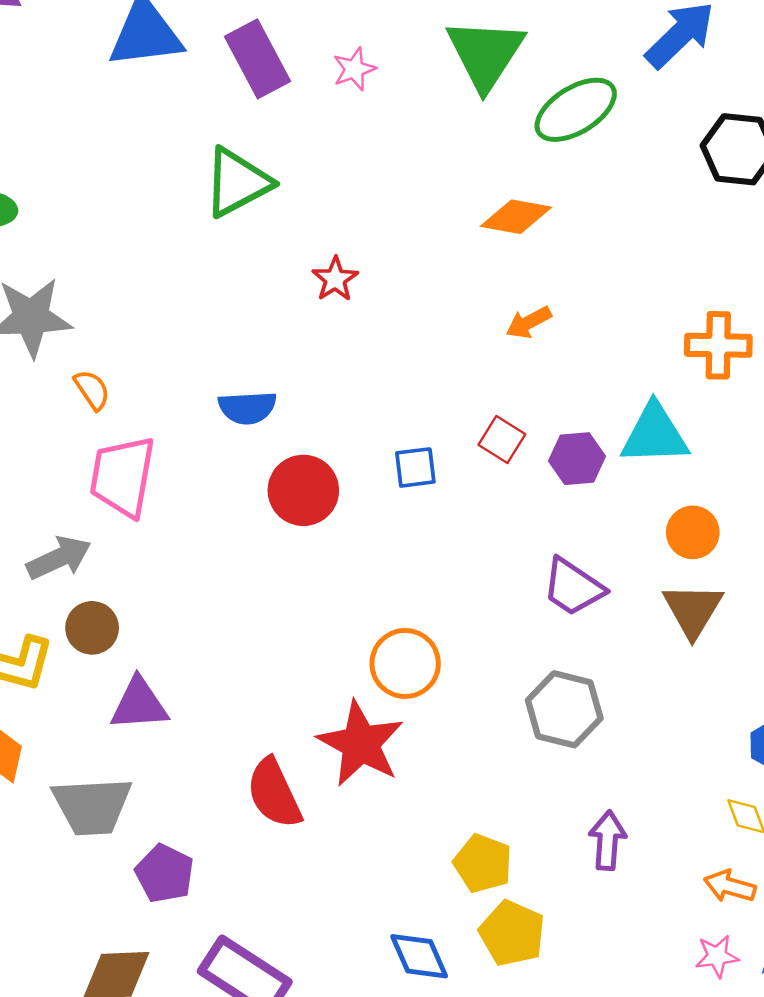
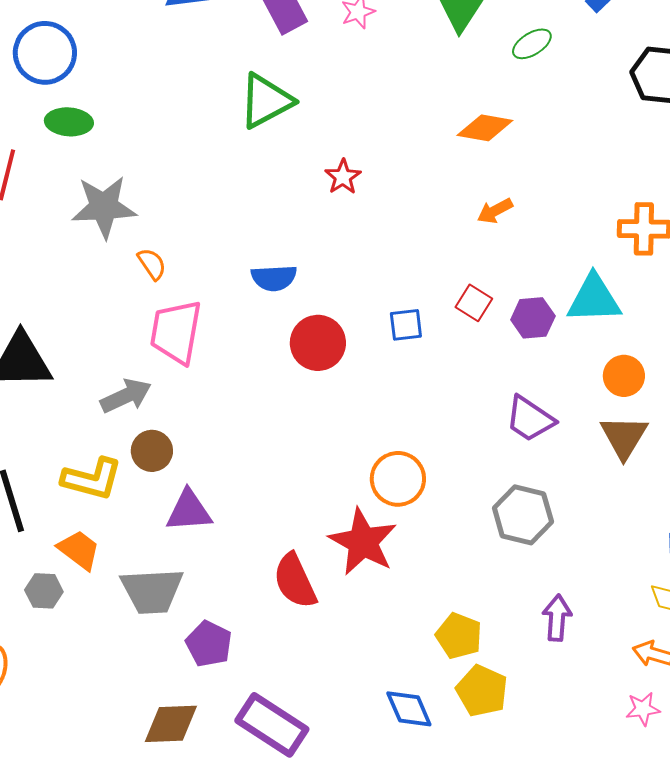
green ellipse: (576, 110) -> (532, 44), size x0.6

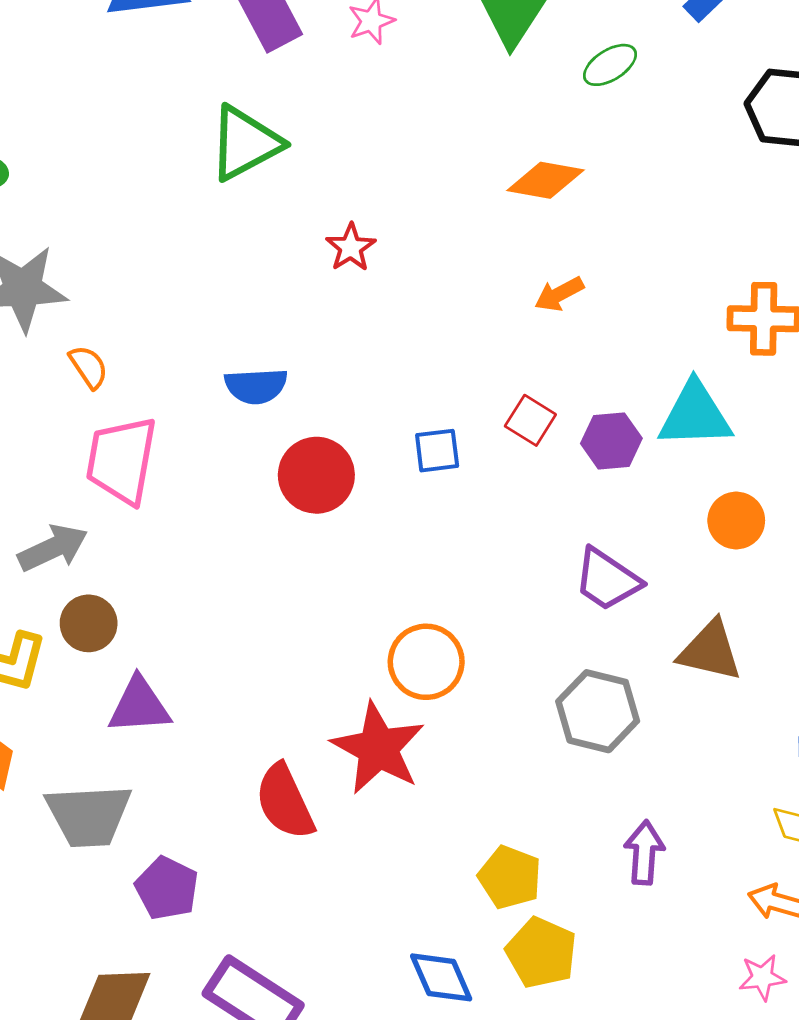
brown triangle: (624, 437) -> (710, 651), moved, turned -48

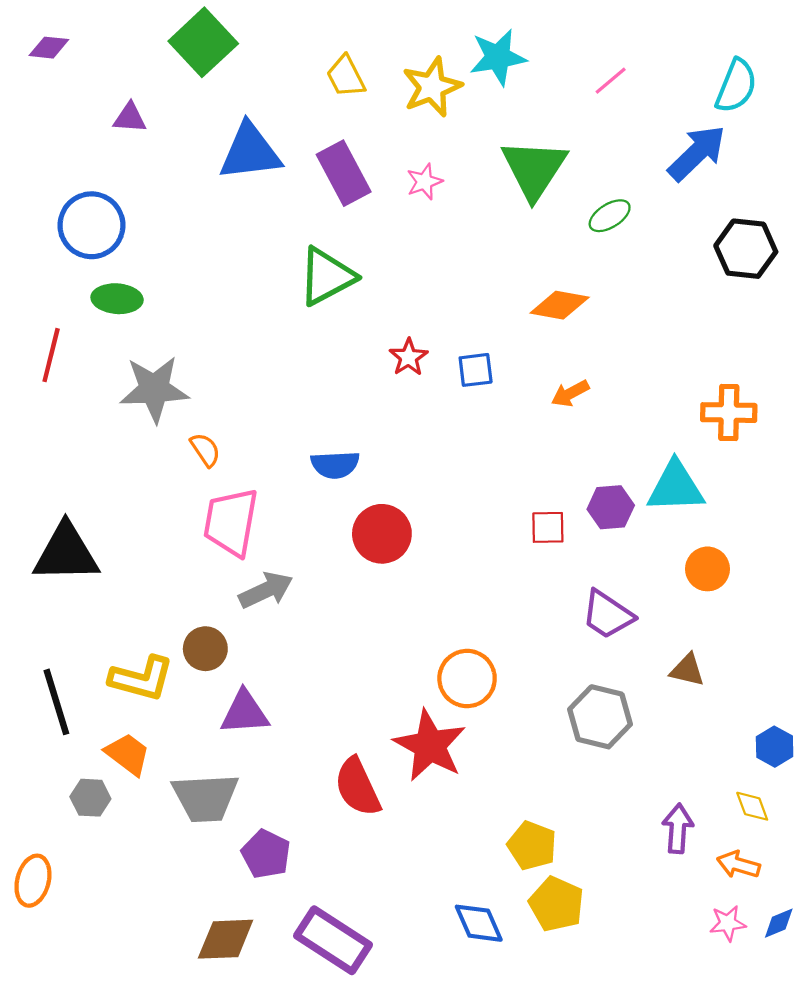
red square: (530, 420) -> (548, 527), moved, turned -33
blue square: (437, 451) -> (476, 370), moved
gray arrow: (53, 548) -> (266, 590), moved
brown triangle: (710, 651) -> (687, 670), size x0.7
purple arrow: (644, 853) -> (678, 829), moved

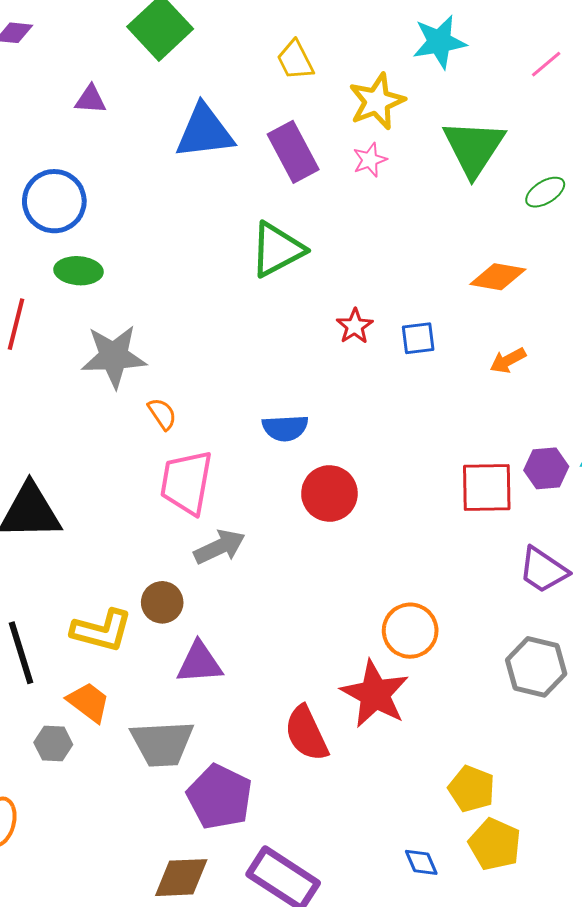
yellow star: (432, 87) -> (377, 101), moved
red square: (548, 527) -> (487, 487), size x1.6
purple pentagon: (266, 854) -> (220, 797), size x1.4
blue diamond: (479, 923) -> (421, 862), size x0.7

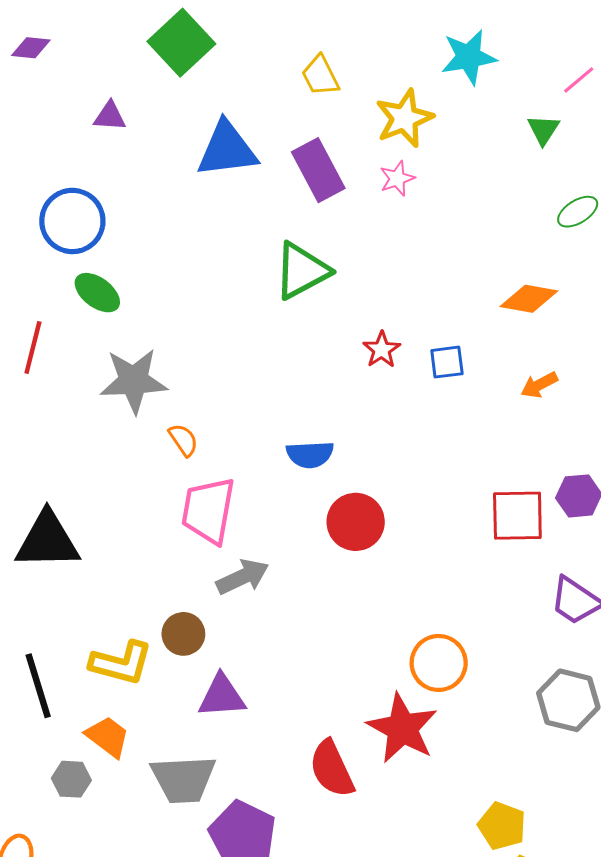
green triangle: (474, 148) -> (543, 130), moved, size x0.5
green ellipse: (78, 271) -> (97, 293), turned 33

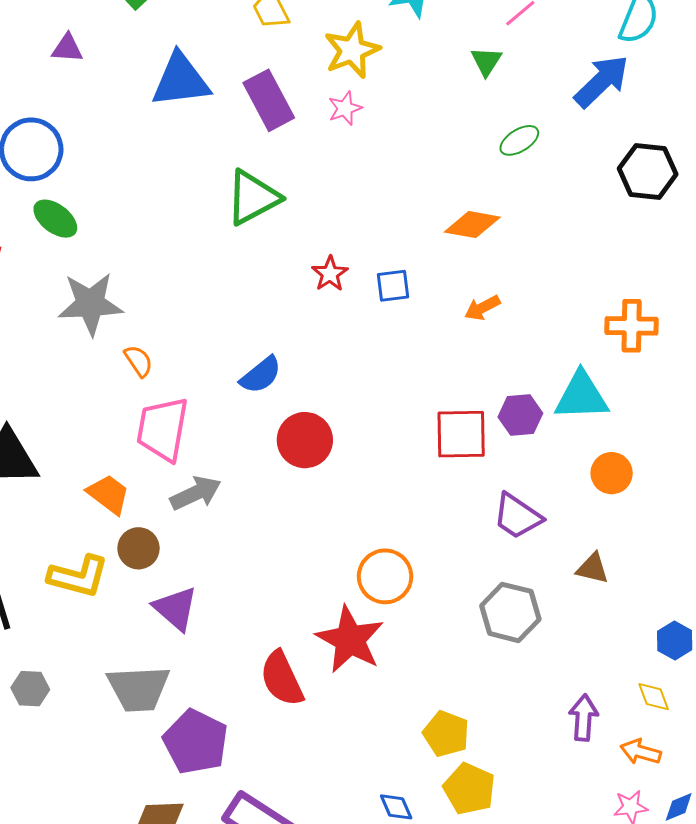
blue semicircle: (310, 454) -> (261, 375), turned -36
purple triangle: (222, 696) -> (176, 608), turned 45
orange trapezoid: (108, 737) -> (108, 494), moved

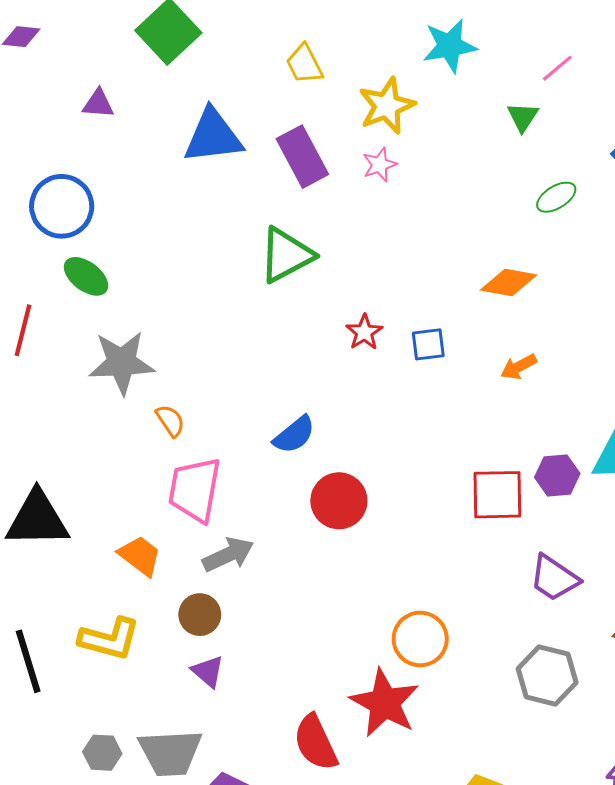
brown circle: (139, 548) -> (200, 615), moved
purple triangle: (176, 608) -> (208, 671), size x0.7
gray hexagon: (30, 689) -> (102, 753), moved

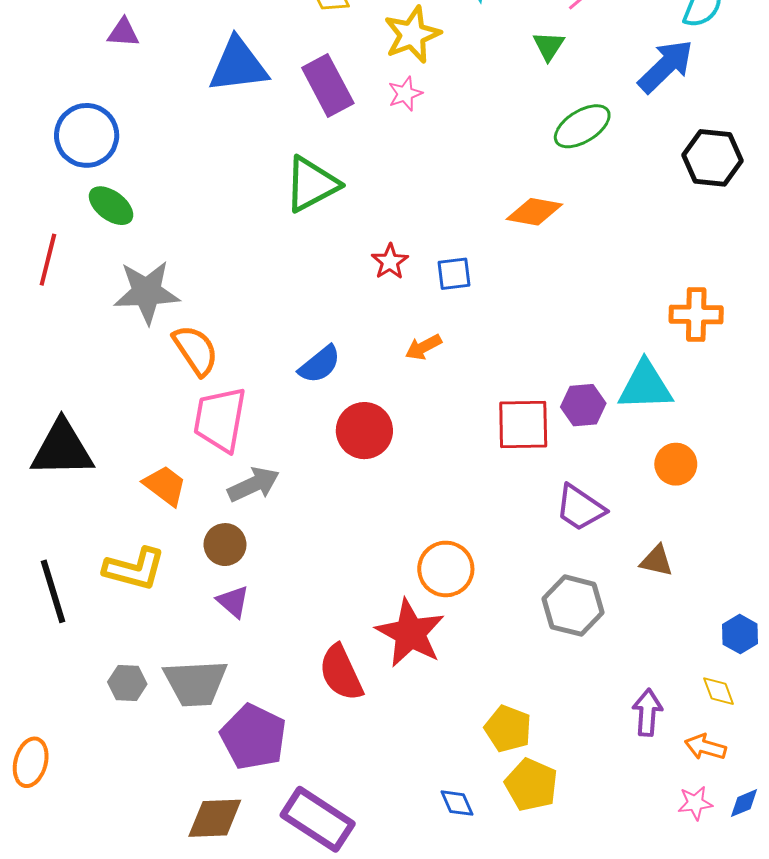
green ellipse: (556, 197) -> (582, 126), size x1.4
orange arrow: (519, 367) -> (423, 347), moved
orange semicircle: (170, 421) -> (195, 350), size x1.6

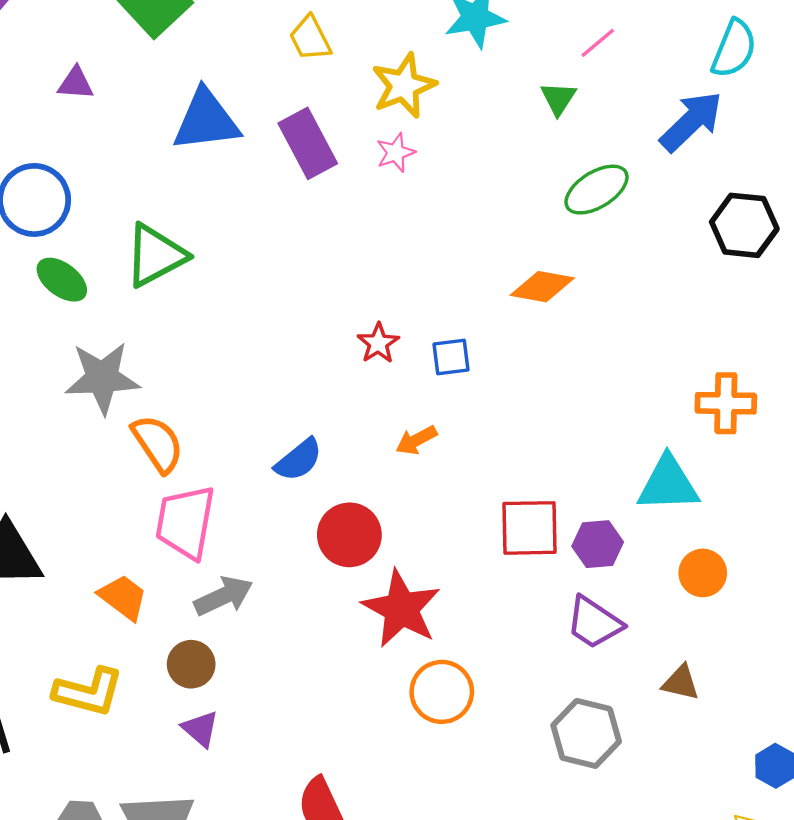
green triangle: (312, 184) -> (155, 255), moved
purple hexagon: (583, 405) -> (598, 544), moved
red star: (410, 633) -> (401, 609), moved

